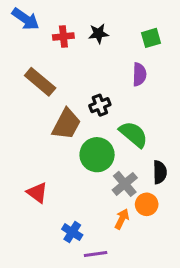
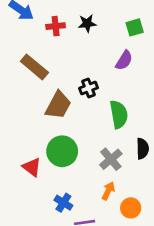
purple semicircle: (139, 74) -> (124, 60), turned 30
green semicircle: (133, 134) -> (119, 114), turned 40
green circle: (97, 155) -> (62, 151), moved
orange circle: (147, 204) -> (131, 208), moved

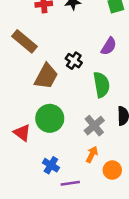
purple semicircle: (124, 60) -> (109, 46), moved
black cross: (88, 88) -> (74, 61), turned -35

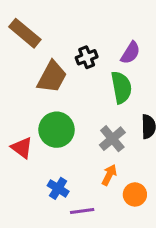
purple semicircle: (109, 46) -> (130, 53), moved
black cross: (74, 61) -> (87, 57), turned 35

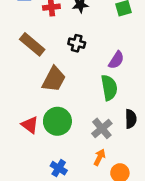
black cross: (87, 57) -> (77, 43), moved, turned 35
red triangle: (22, 148) -> (30, 125), moved

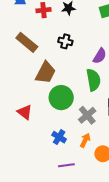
green circle: (57, 121) -> (61, 98), moved
blue cross: (59, 168) -> (59, 137), moved

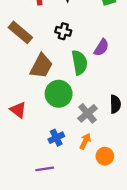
green semicircle: (93, 80) -> (79, 63), moved
blue cross: (59, 137) -> (56, 138), turned 32
purple line: (66, 165) -> (45, 169), moved

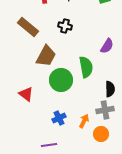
purple semicircle: (101, 47) -> (107, 46), moved
green semicircle: (79, 63) -> (86, 67), moved
gray cross: (88, 113) -> (105, 110), moved, turned 30

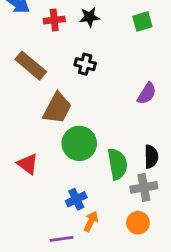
green semicircle: (86, 67) -> (117, 164), moved
orange arrow: (84, 121) -> (91, 221), moved

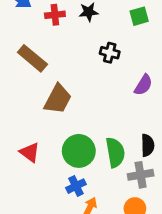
black cross: (85, 64) -> (110, 53), moved
green circle: (79, 143) -> (79, 151), moved

